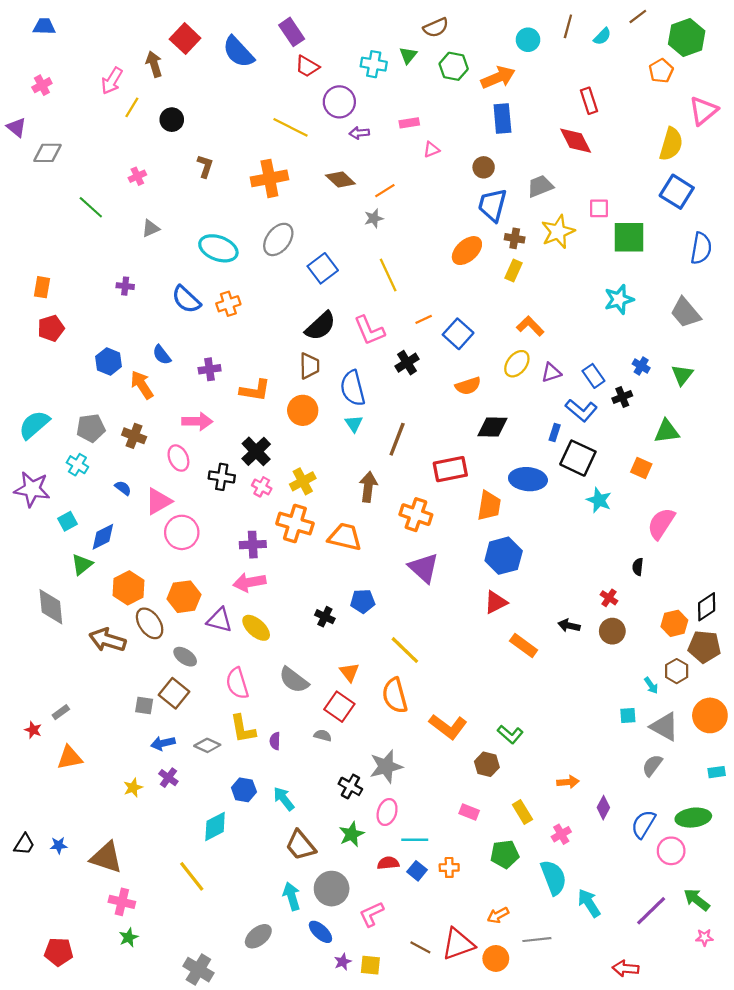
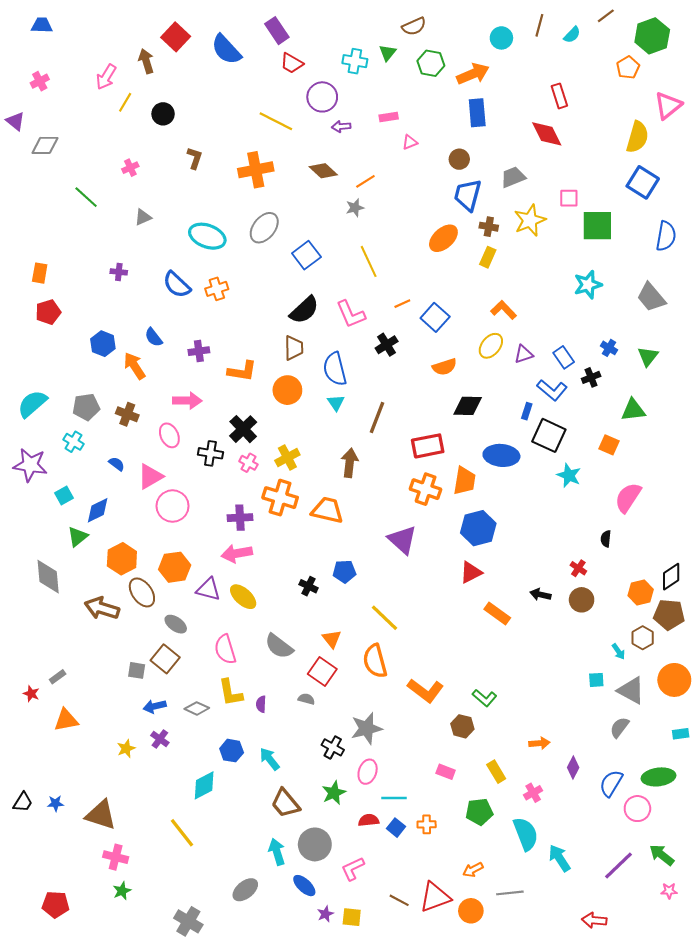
orange cross: (416, 515) -> (426, 489), moved

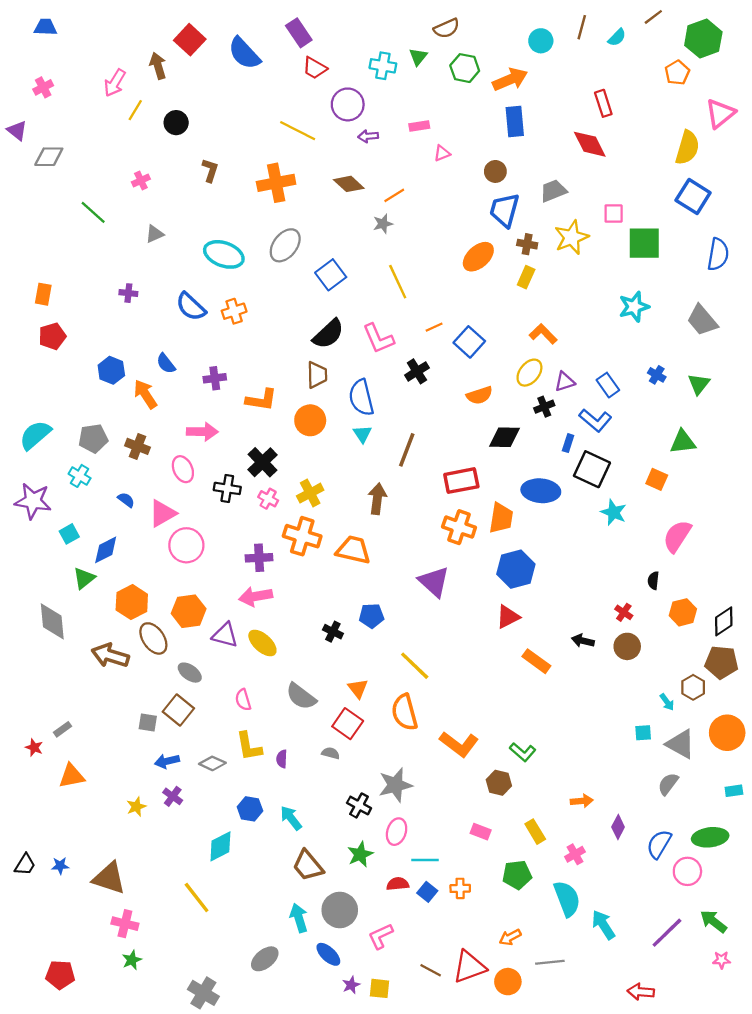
black cross: (591, 377) -> (544, 407), moved
orange hexagon: (641, 592) -> (683, 612), moved
pink semicircle: (225, 649) -> (243, 700), size x0.7

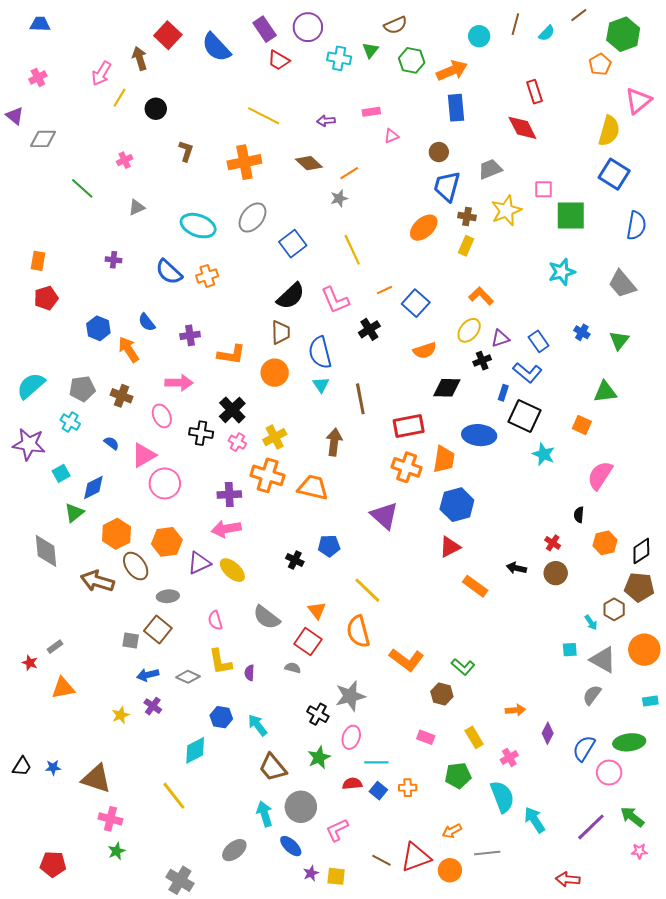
purple circle: (348, 104) -> (308, 27), moved
brown line: (407, 450) -> (360, 399), turned -32
purple triangle: (225, 635) -> (199, 563), turned -40
gray ellipse: (190, 673) -> (168, 596), turned -40

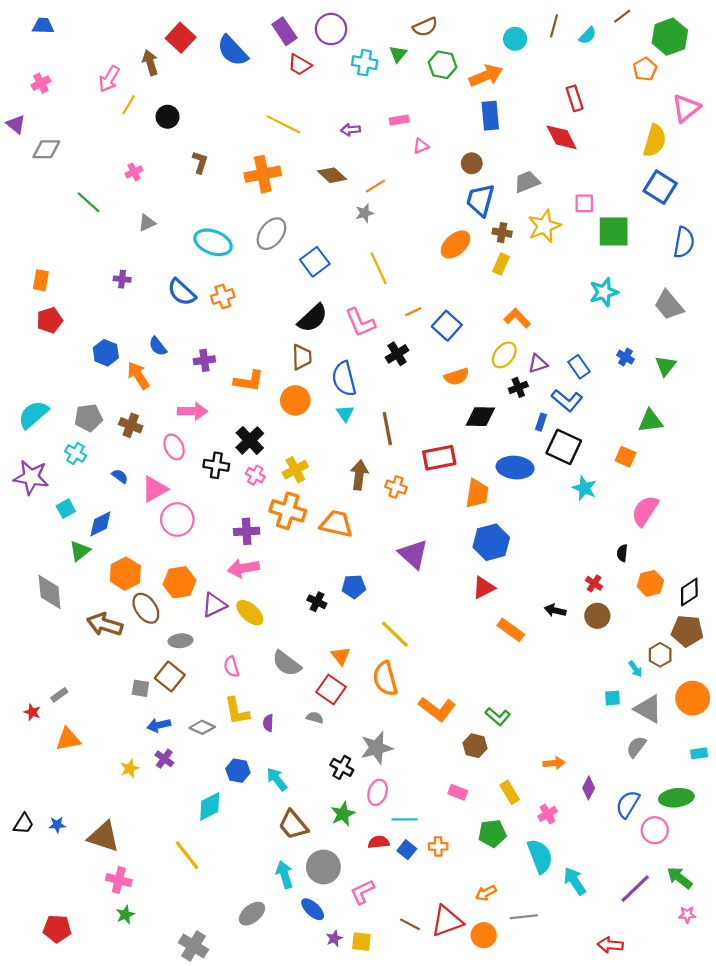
orange cross: (407, 467) -> (396, 487), moved, size x0.7

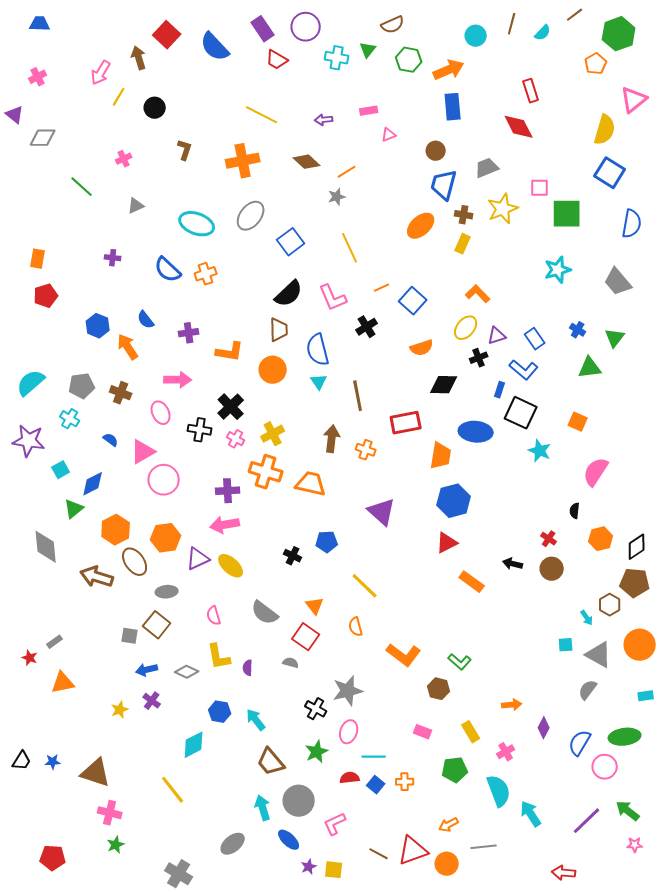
green triangle: (650, 421) -> (590, 368), moved
orange semicircle: (385, 679) -> (356, 627), size x0.6

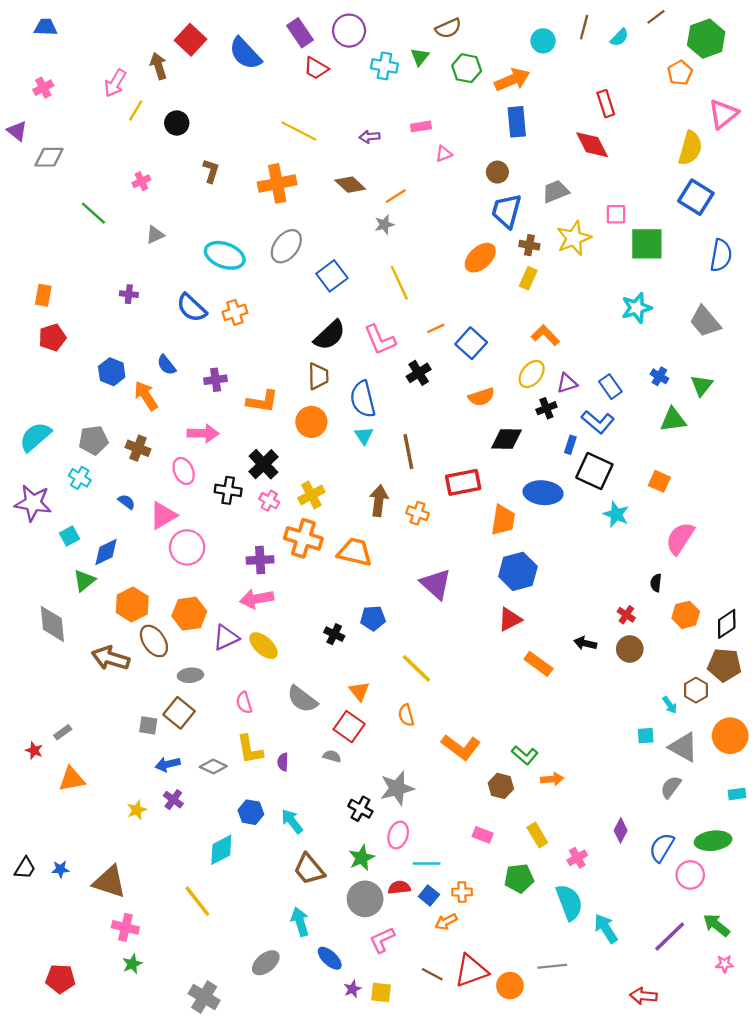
orange arrow: (512, 705) -> (552, 779), moved
gray circle: (299, 801) -> (365, 899), moved
orange arrow: (449, 825) -> (446, 922), moved

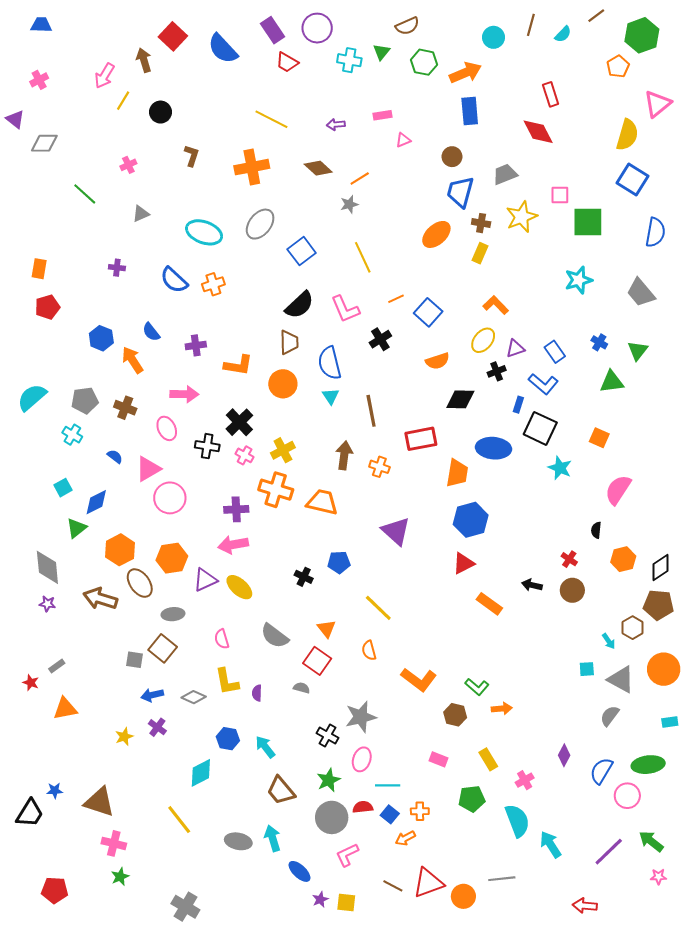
purple star: (33, 503) -> (47, 604), moved, size x0.5
black trapezoid: (25, 868) -> (30, 813), moved, size x1.4
gray ellipse: (266, 963) -> (238, 841), moved, turned 50

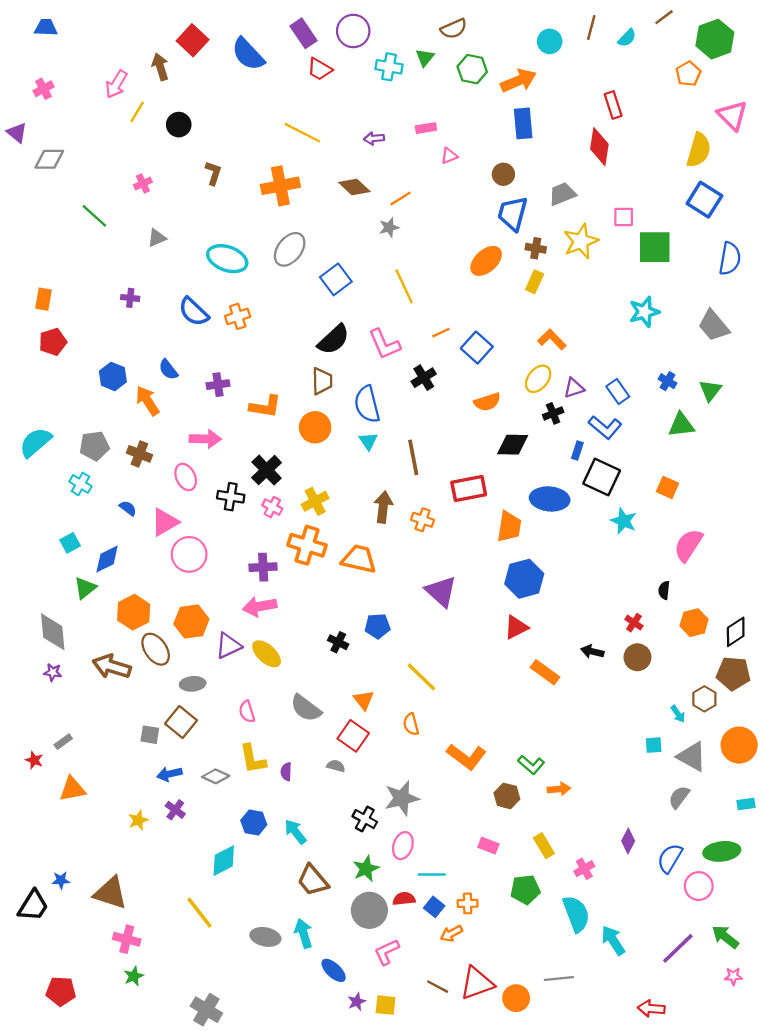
pink triangle: (657, 104) -> (732, 115), turned -36
red diamond: (538, 132) -> (599, 147), turned 36

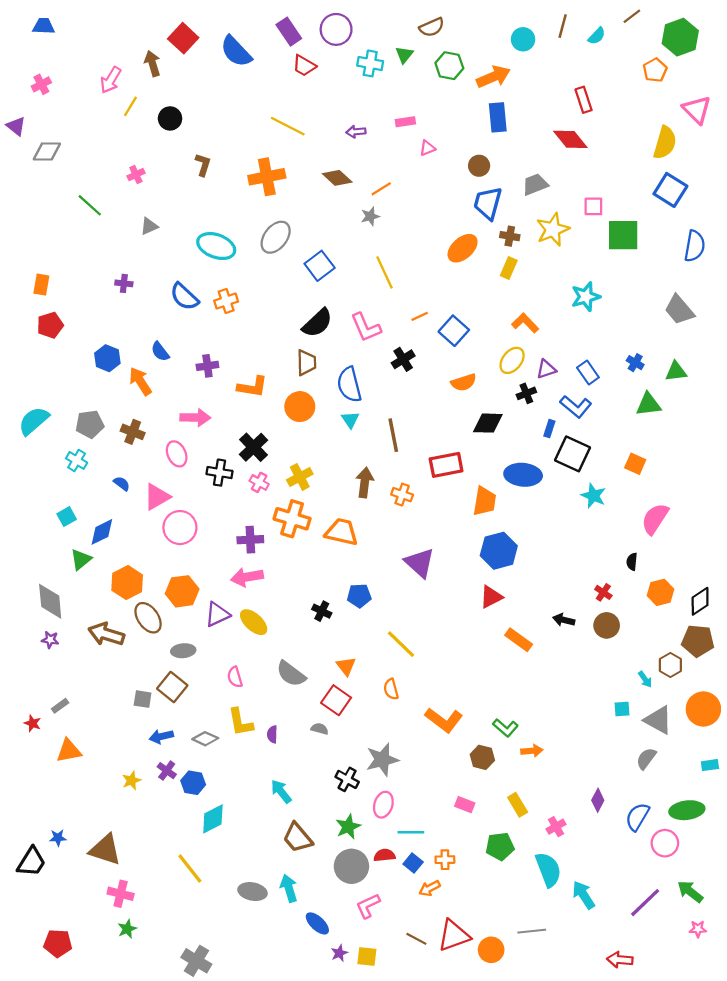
red diamond: (599, 147) -> (570, 139), turned -48
cyan star: (644, 312) -> (586, 297), moved
green triangle: (710, 390) -> (676, 371), turned 45
blue hexagon: (254, 823) -> (193, 783), moved

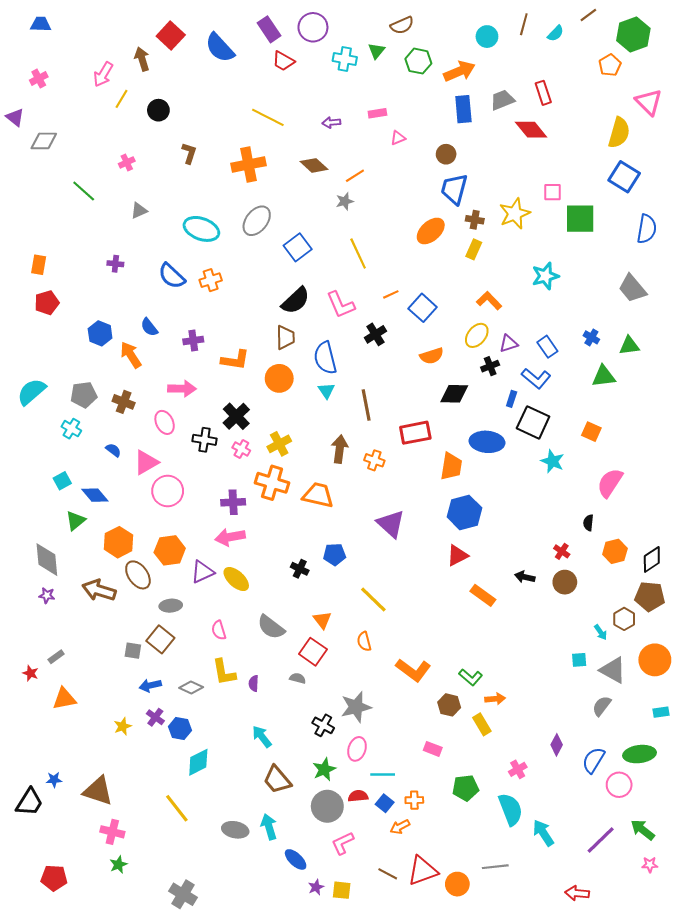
gray trapezoid: (535, 184) -> (502, 100), moved
blue diamond: (102, 532) -> (95, 495), turned 76
yellow rectangle: (518, 805) -> (482, 724), moved

